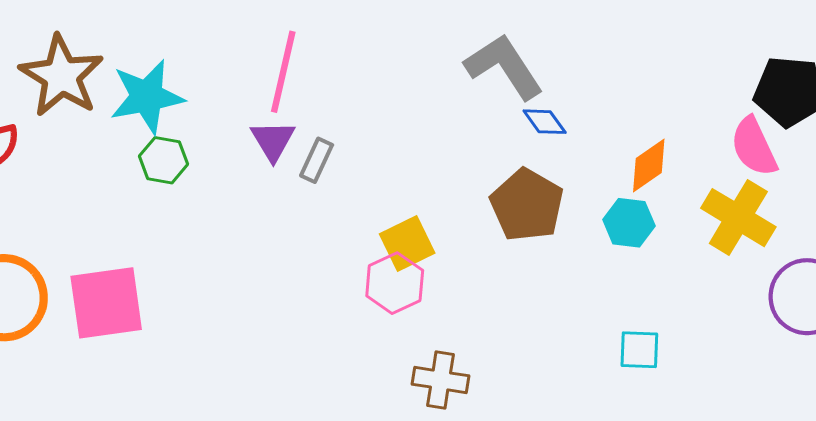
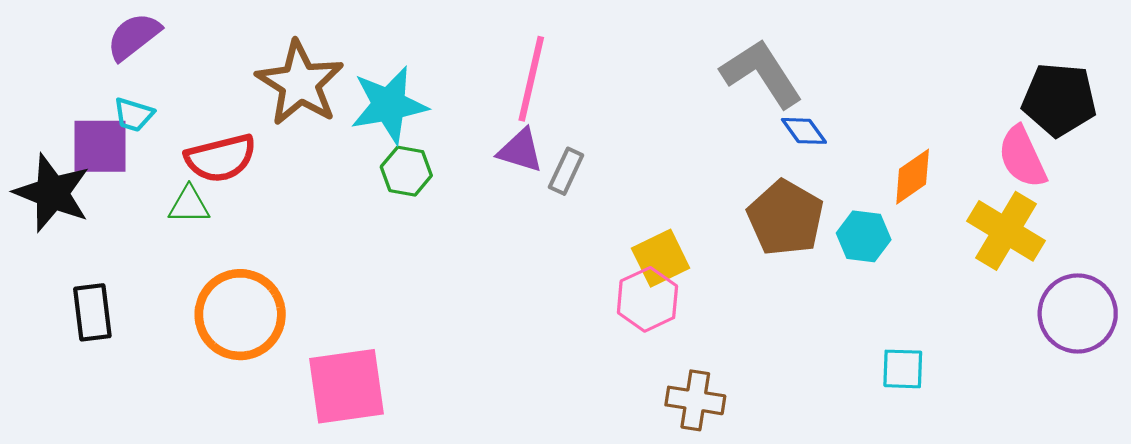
purple triangle: (273, 140) -> (520, 151), turned -42
cyan hexagon: (629, 223) -> (864, 236), moved
pink square: (106, 303) -> (347, 386), moved

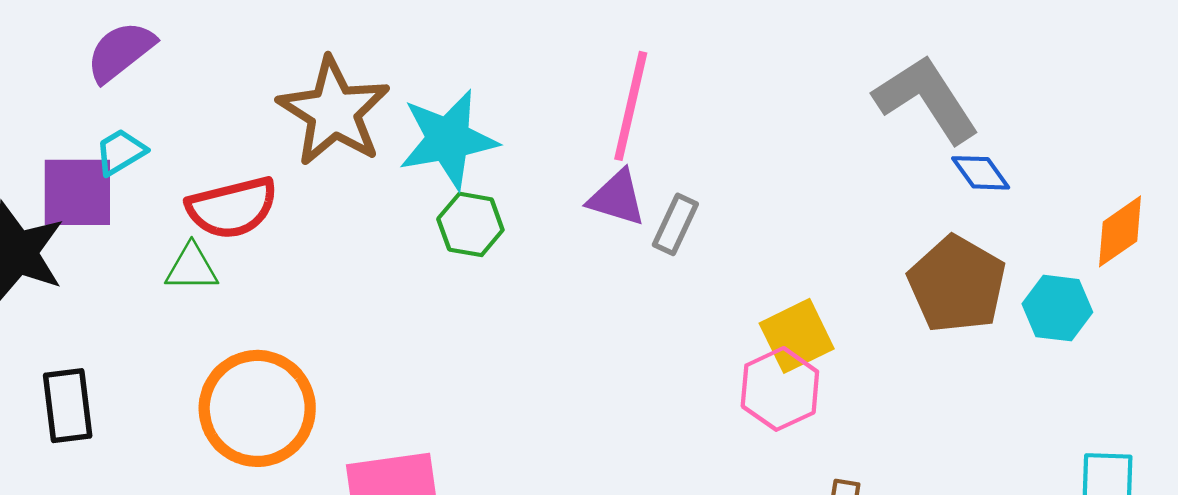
cyan trapezoid: (134, 115) -> (121, 152), turned 132

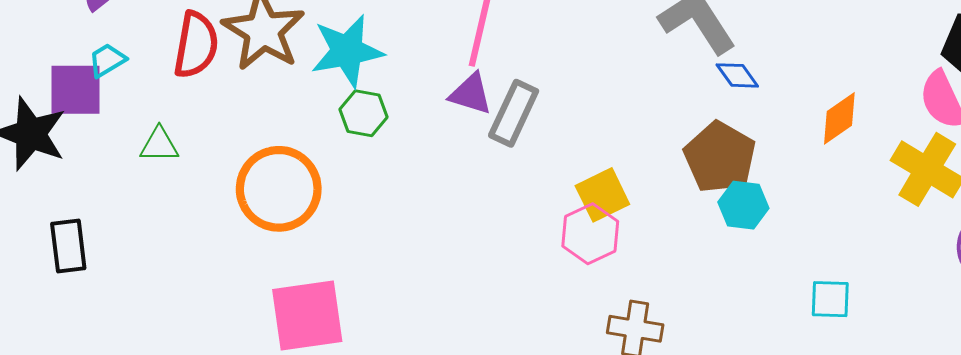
red semicircle: (232, 208) -> (196, 45), moved, turned -66
gray rectangle: (675, 224) -> (514, 113), size x1.5
cyan hexagon: (1057, 308) -> (743, 205), moved
orange circle: (257, 408) -> (279, 189), moved

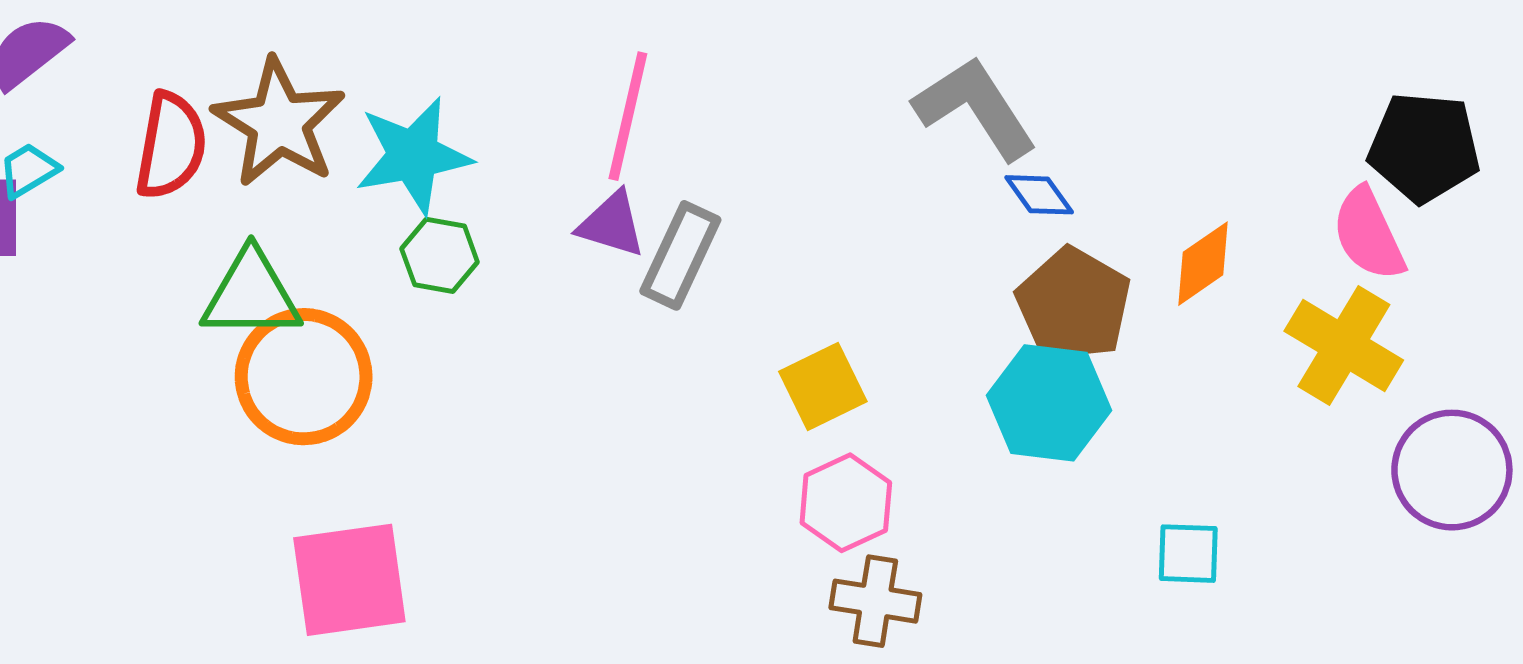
green triangle: (159, 145) -> (251, 295), moved, size x1.6
brown pentagon: (720, 157) -> (1074, 305), moved
cyan hexagon: (743, 205) -> (1049, 403), size x1.5
pink hexagon: (590, 234) -> (846, 503), moved

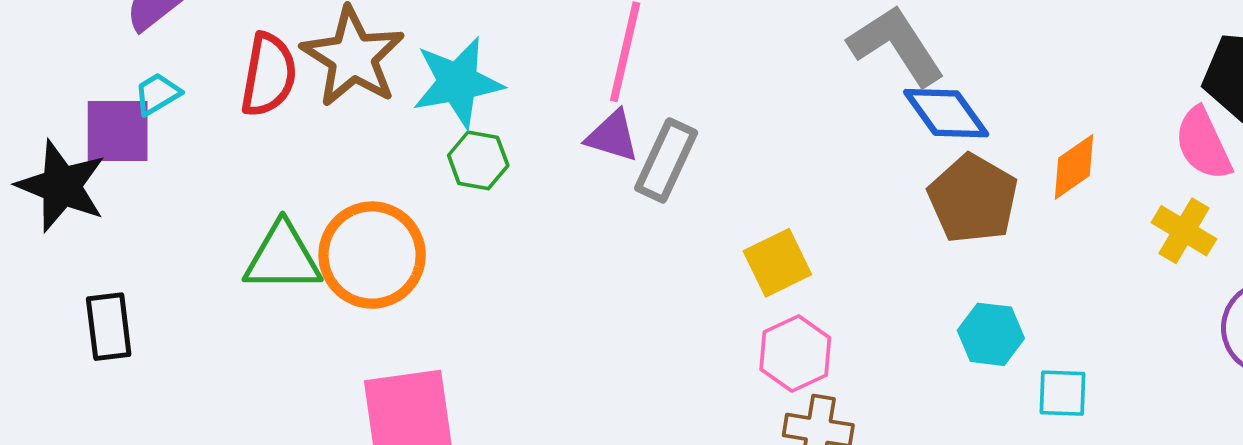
blue diamond: (1039, 195) -> (946, 113), size x1.6
green triangle: (251, 295) -> (283, 258), moved
yellow cross: (1344, 346) -> (1184, 231), size x0.7
cyan hexagon: (1049, 403) -> (991, 334), moved, size x0.7

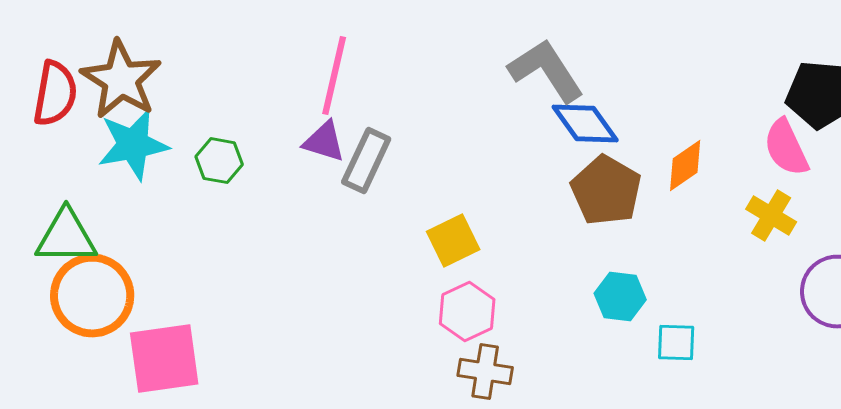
cyan star: (458, 82) -> (133, 145), moved
orange circle: (372, 255) -> (92, 296), moved

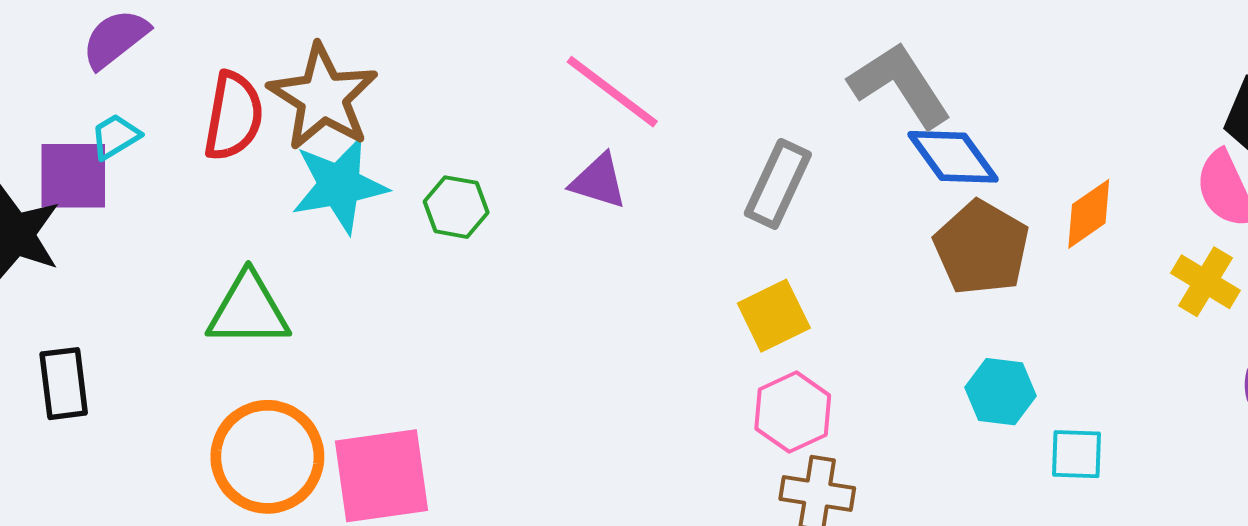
pink line: (334, 76) -> (612, 92), turned -66
gray rectangle: (366, 161) -> (778, 184), moved
orange circle: (92, 296) -> (267, 457), moved

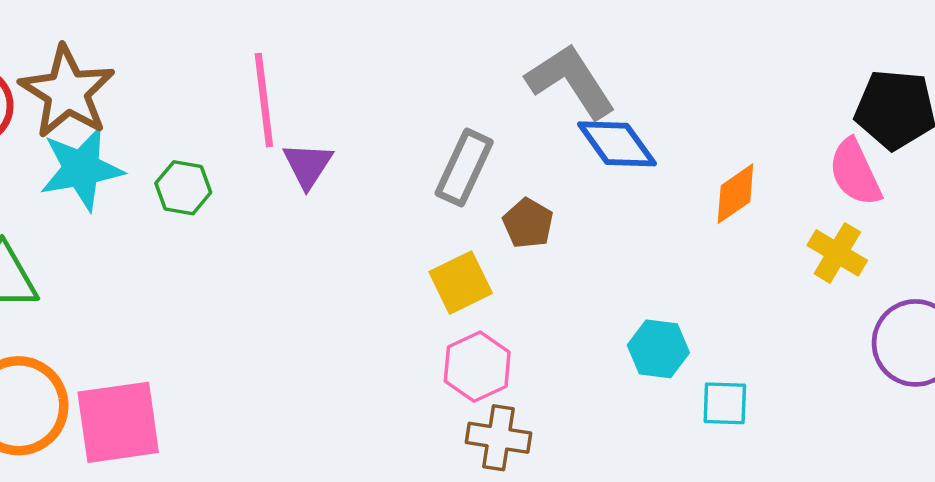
pink line: (612, 92) -> (264, 100), moved, turned 46
purple triangle: (599, 181) -> (308, 165), turned 46
brown pentagon: (982, 248) -> (528, 223), moved, size x0.6

